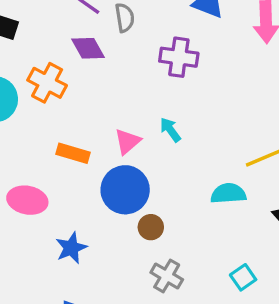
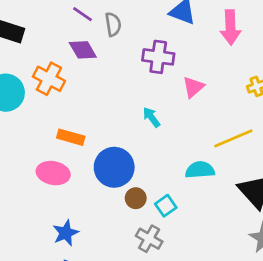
pink triangle: (127, 141) -> (193, 87), moved
pink ellipse: (27, 200) -> (53, 173), moved
blue star: (71, 248) -> (66, 233), moved
cyan square: (243, 277) -> (166, 206), moved

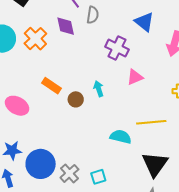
orange rectangle: (71, 137) -> (51, 86), moved
blue circle: (114, 167) -> (41, 164), moved
brown circle: (136, 198) -> (76, 99), moved
cyan square: (166, 206) -> (98, 177), moved

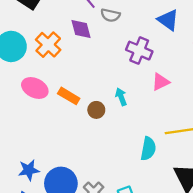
gray semicircle: (93, 15) -> (110, 15), turned 96
pink ellipse: (17, 106) -> (35, 88), moved
cyan semicircle: (121, 137) -> (148, 149), turned 90

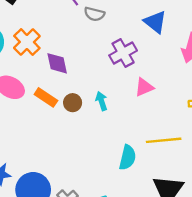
purple diamond: (81, 29) -> (57, 63), moved
purple cross: (139, 51) -> (123, 53), turned 35
brown circle: (96, 110) -> (73, 103), moved

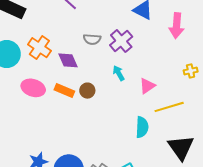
gray semicircle: (94, 14) -> (92, 39), moved
pink triangle: (144, 87) -> (147, 86), moved
cyan arrow: (101, 101) -> (119, 73), moved

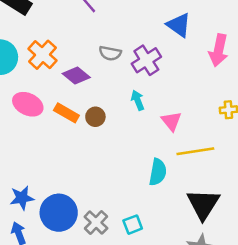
purple diamond: (68, 60) -> (76, 76), turned -35
pink triangle: (147, 86) -> (171, 121), turned -42

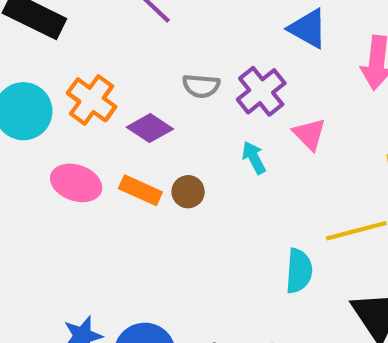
pink triangle: (171, 121) -> (309, 134), moved

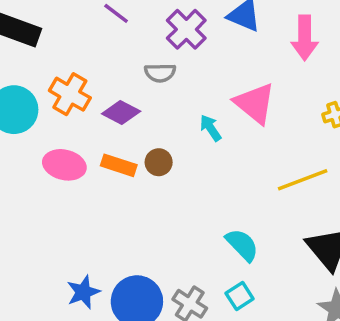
purple cross: (261, 91) -> (186, 29), moved
pink triangle: (309, 134) -> (255, 103), size x1.5
cyan semicircle: (299, 271) -> (242, 245), moved, turned -42

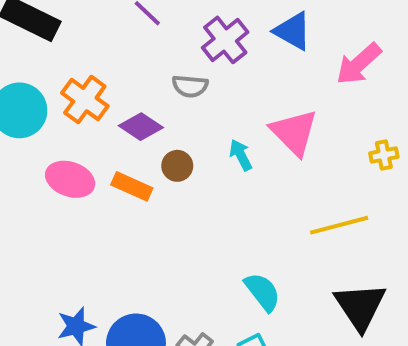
pink arrow: (305, 38) -> (359, 64), turned 42
brown circle: (159, 162) -> (177, 166), moved

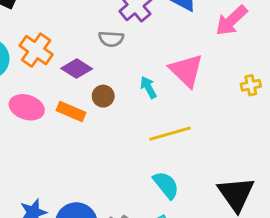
yellow line: (339, 225) -> (170, 134), moved

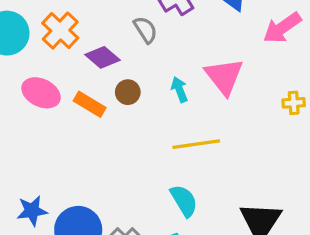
gray semicircle: (111, 39) -> (145, 30), turned -135

